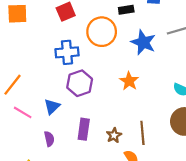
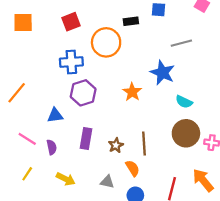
blue star: (143, 42) -> (163, 73), moved
blue triangle: (52, 107) -> (55, 115), turned 35
pink line: (23, 112) -> (27, 139), moved

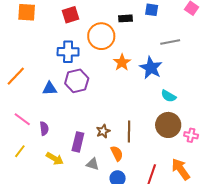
orange star: (132, 92) -> (122, 62), moved
blue triangle: (55, 115) -> (50, 89), moved
purple rectangle: (86, 138) -> (78, 142), moved

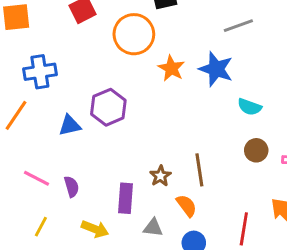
blue cross: (68, 52) -> (40, 72), moved
brown circle: (168, 125) -> (256, 150), size x0.6

